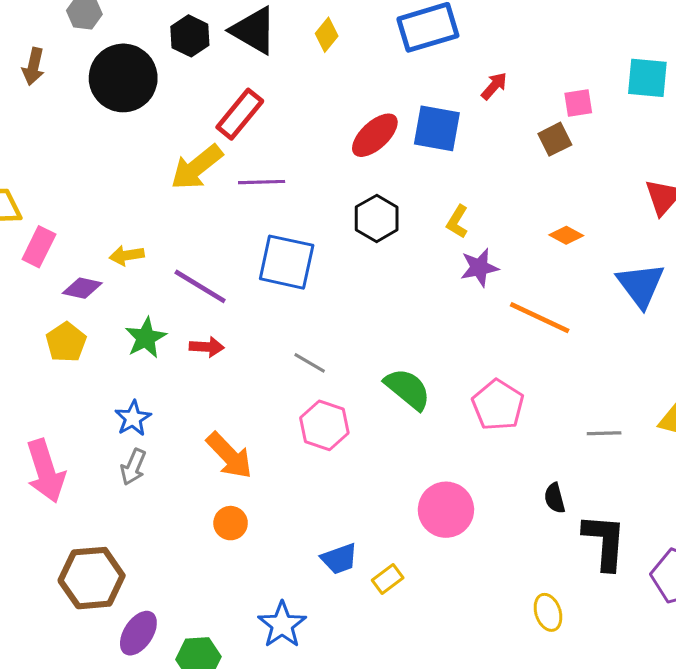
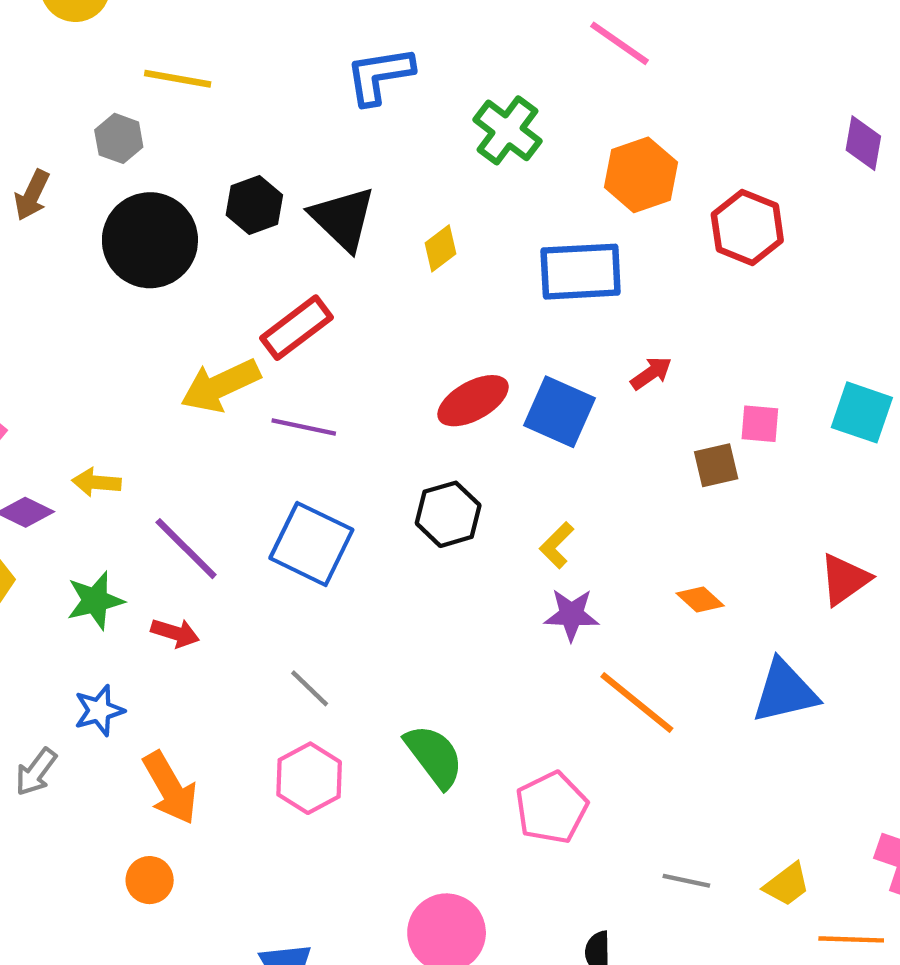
blue triangle: (641, 285) -> (785, 692), turned 40
blue star: (133, 418) -> (99, 710), moved

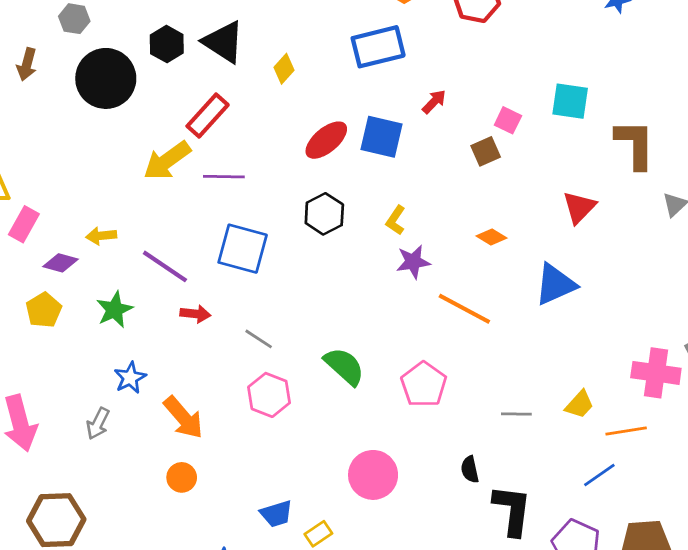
yellow diamond: (441, 248) -> (284, 69), moved
pink square: (760, 424) -> (508, 120), turned 32
red arrow: (175, 633) -> (195, 314), moved

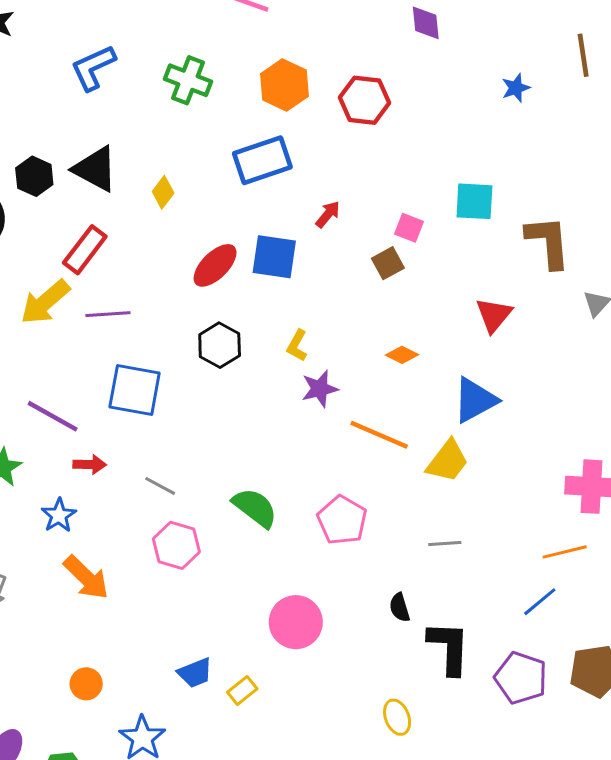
blue star: (130, 378) -> (59, 515), moved
yellow trapezoid: (579, 404) -> (447, 461), moved, size x1.4
orange circle: (182, 477) -> (86, 684), moved

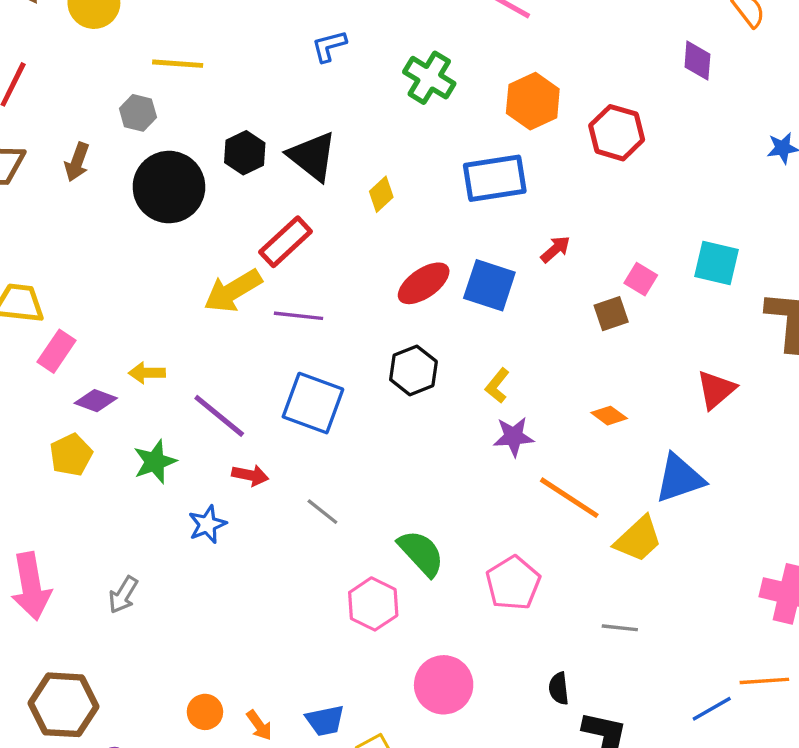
blue L-shape: (93, 68) -> (329, 46), size x0.7
pink hexagon: (176, 545) -> (373, 604), moved
orange line: (565, 552) -> (764, 681), moved
orange arrow: (86, 578) -> (259, 725), moved, size x0.6

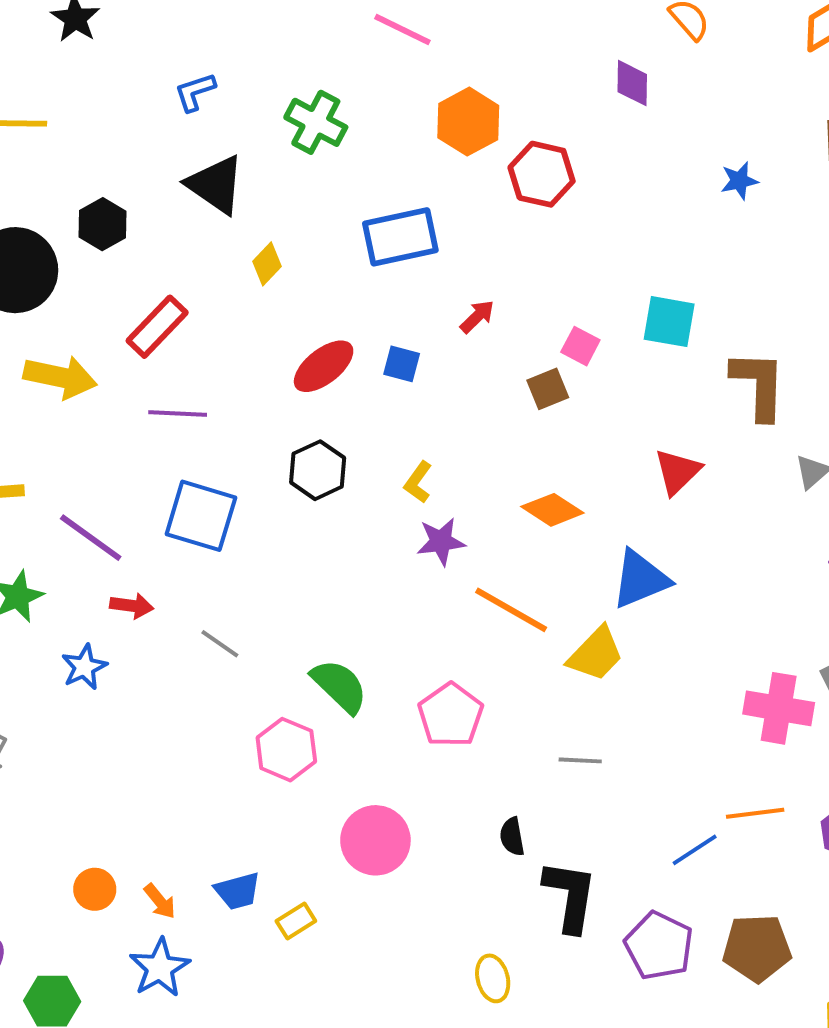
orange hexagon: (533, 101) -> (468, 122), moved
black triangle: (312, 156) -> (216, 185), moved
blue square: (489, 285) -> (402, 364), size x0.6
yellow arrow: (233, 291) -> (60, 377), moved, turned -134
orange diamond: (609, 416) -> (552, 510), size x1.4

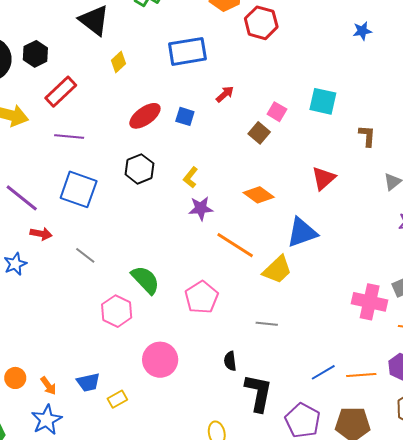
black hexagon: (103, 224) -> (35, 54), moved
brown L-shape: (759, 385) -> (367, 136), size x0.6
brown square: (548, 389) -> (259, 133), turned -30
orange line: (755, 813) -> (361, 375), moved

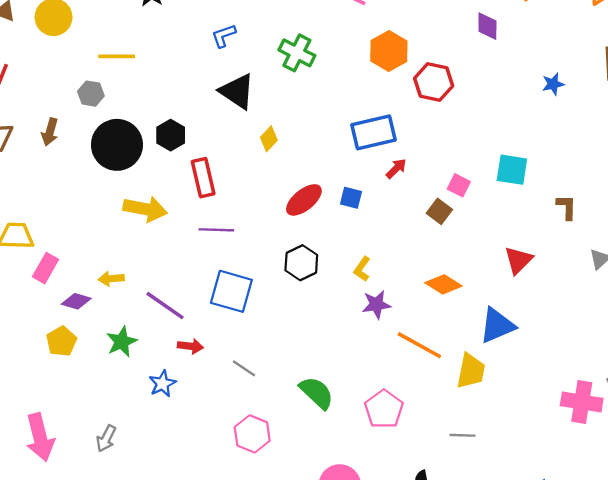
blue rectangle: (187, 51) -> (373, 132), moved
red rectangle: (61, 92) -> (203, 178), turned -56
yellow trapezoid: (277, 270) -> (471, 371), turned -32
pink hexagon: (117, 311) -> (252, 434), moved

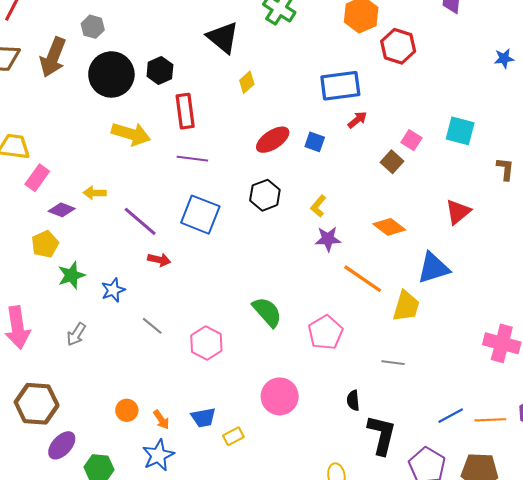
brown arrow: (50, 132) -> (53, 57), size x1.6
green star: (122, 342) -> (71, 275), moved
gray line: (244, 368) -> (152, 326), moved
blue star: (162, 384) -> (113, 290), moved

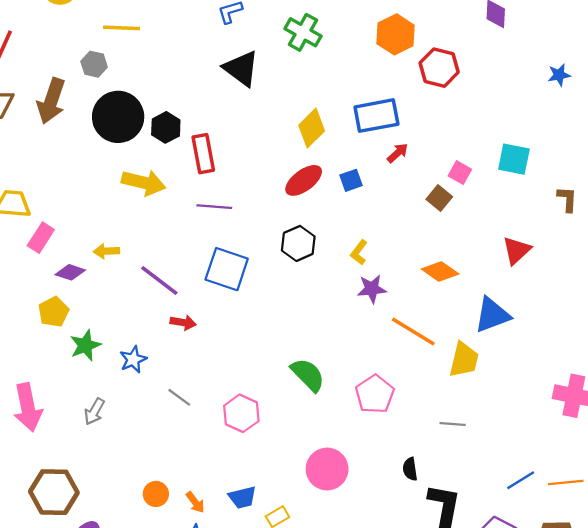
black hexagon: (160, 70) -> (166, 127), moved
yellow diamond: (247, 82) -> (312, 128), moved, size x1.5
blue square: (315, 142) -> (351, 180), turned -36

